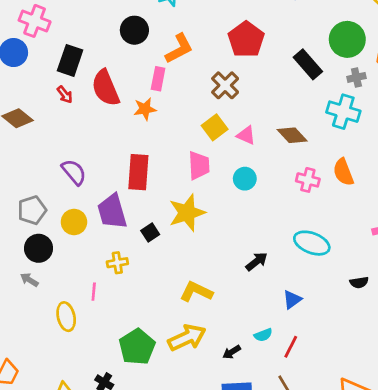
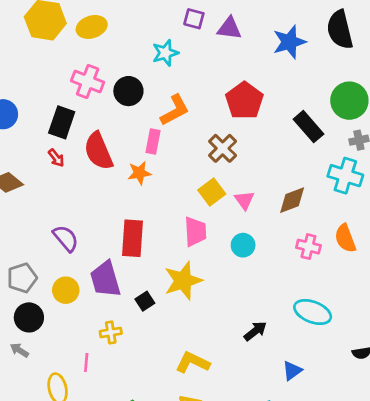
pink cross: (35, 21) -> (88, 82), moved
pink triangle: (246, 135) -> (244, 200), turned 30
brown diamond: (292, 135) -> (292, 200), turned -68

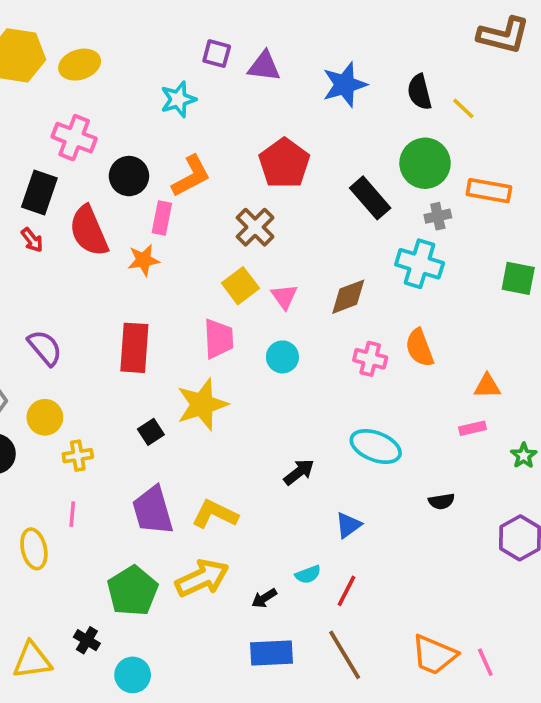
black semicircle: (340, 30) -> (420, 92), moved, size x0.7
black circle: (128, 91) -> (129, 176), moved
purple trapezoid: (105, 279) -> (153, 510), moved
yellow cross: (111, 332) -> (78, 456), moved

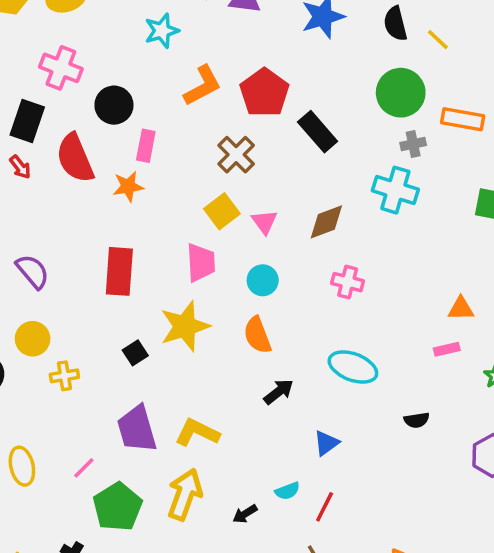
orange L-shape: (191, 176) -> (202, 86), moved
black rectangle: (370, 198) -> (318, 132), moved
orange semicircle: (420, 348) -> (257, 335), moved
pink line: (72, 514) -> (84, 468), moved, turned 40
yellow arrow: (202, 578) -> (185, 494), turned -45

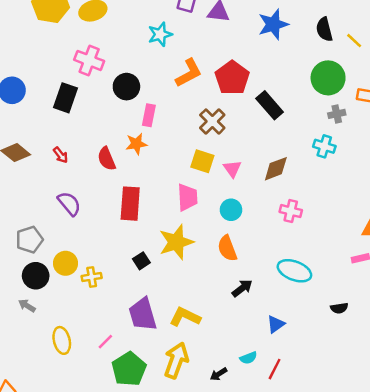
red semicircle: (75, 158) -> (107, 159), moved, size x0.7
red arrow: (20, 167) -> (61, 155), moved
cyan cross: (395, 190) -> (324, 146), size x0.7
yellow square: (222, 211) -> (202, 161), turned -35
yellow circle: (33, 339) -> (65, 263), moved

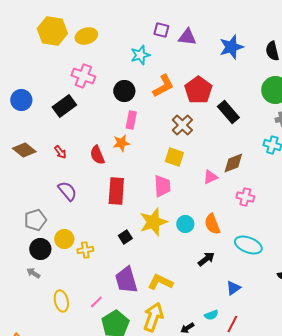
black circle: (126, 87) -> (124, 91), moved
black rectangle: (65, 98) -> (64, 106), turned 35
pink triangle: (232, 169) -> (210, 177), moved, turned 42
cyan circle: (231, 210) -> (185, 224), moved
orange semicircle: (227, 248) -> (212, 224), moved

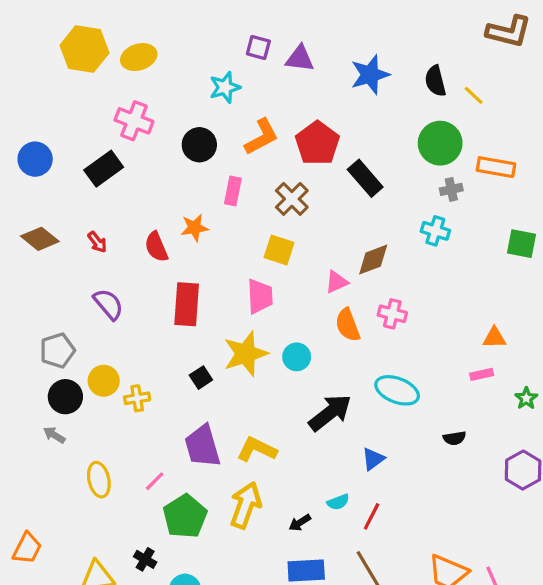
pink rectangle: (131, 120) -> (233, 191), moved
orange semicircle: (212, 224) -> (348, 325), moved
black arrow: (206, 259) -> (330, 413), size x1.6

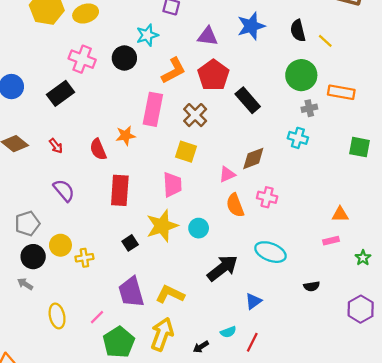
purple triangle: (300, 59) -> (208, 36), moved
black circle: (199, 145) -> (124, 58), moved
pink rectangle: (233, 191) -> (153, 109), size x1.6

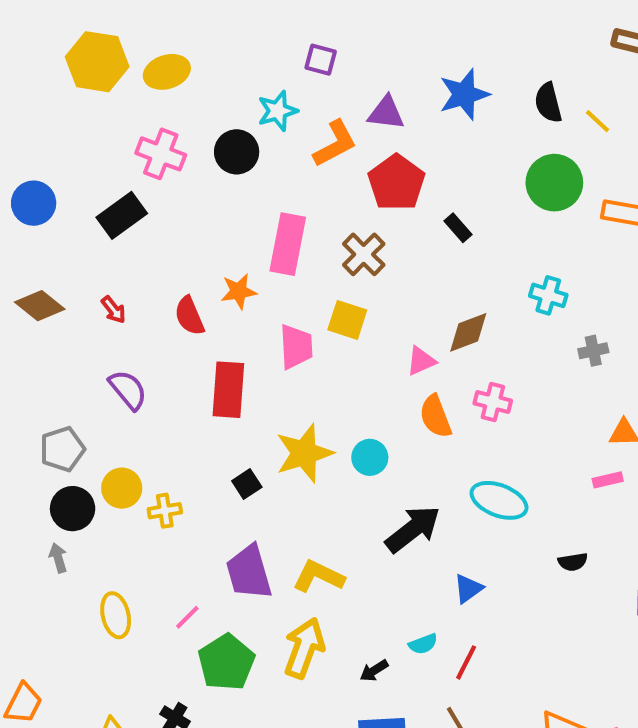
orange L-shape: (173, 71) -> (335, 144), moved
black rectangle: (248, 100) -> (458, 228), size x0.6
gray cross: (309, 108) -> (593, 351), moved
pink trapezoid: (172, 185) -> (296, 347), moved
gray arrow: (25, 284) -> (58, 558), turned 42

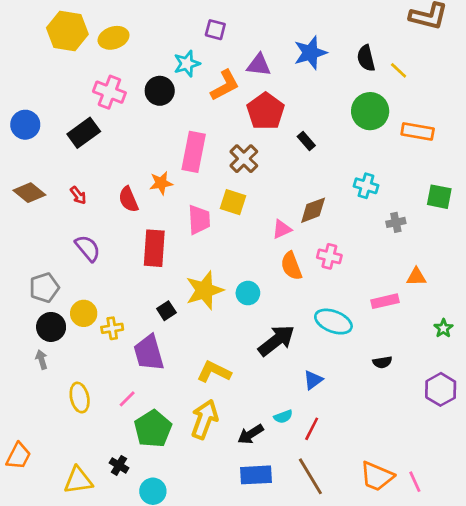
pink rectangle: (608, 480) -> (385, 301), moved, size x1.4
purple trapezoid: (249, 572) -> (149, 353), moved
black arrow: (374, 671) -> (251, 434), size x1.4

